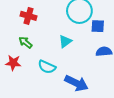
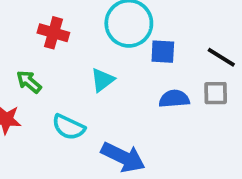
red cross: (29, 16) -> (53, 33), moved

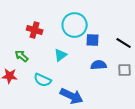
gray square: (216, 93) -> (125, 70), moved

